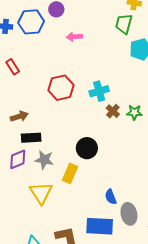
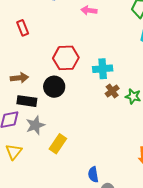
black circle: (87, 148) -> (54, 87), moved
gray star: (44, 160) -> (35, 125), turned 30
yellow triangle: (41, 193) -> (14, 152), moved, size x0.7

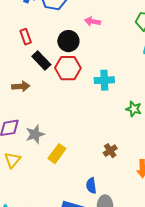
black circle: (54, 87) -> (68, 41), moved
brown cross: (112, 91) -> (110, 151), moved
black rectangle: (27, 101) -> (41, 61), moved, turned 36

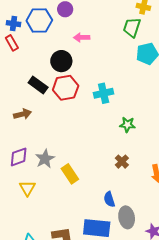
red rectangle: (26, 37) -> (12, 43), moved
green star: (134, 109) -> (127, 125), moved
yellow rectangle: (57, 154) -> (70, 174), turned -60

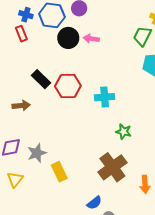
black circle: (61, 61) -> (68, 38), moved
brown cross: (122, 162) -> (112, 167), size x2.0
blue semicircle: (109, 199) -> (94, 203), turned -119

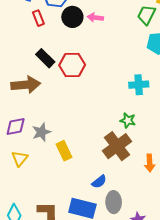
red rectangle: (21, 34) -> (38, 18), moved
cyan cross: (105, 97) -> (139, 85), moved
brown arrow: (21, 106) -> (26, 85), size x1.6
green star: (124, 132) -> (128, 120), moved

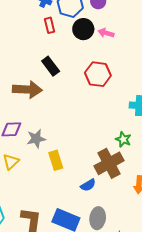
red hexagon: (72, 65) -> (98, 74), moved
blue semicircle: (99, 182) -> (88, 185), moved

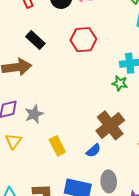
green star: (123, 139) -> (120, 83), moved
yellow rectangle: (56, 160) -> (57, 146), moved

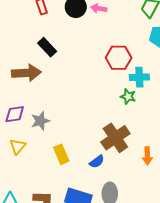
red hexagon: (83, 40) -> (119, 58), moved

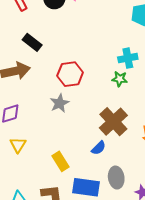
red hexagon: (119, 58) -> (70, 74), moved
gray star: (40, 121) -> (60, 103), moved
yellow rectangle: (61, 154) -> (61, 161), moved

